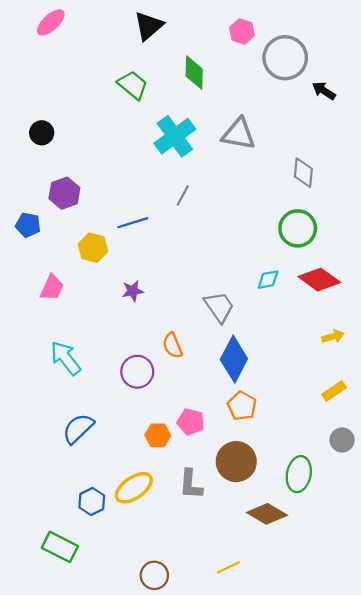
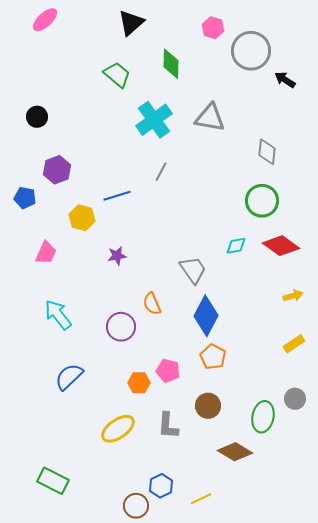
gray circle: (342, 440) -> (295, 399), moved
brown circle: (236, 462) -> (208, 406), size x0.7
blue hexagon: (92, 501) -> (161, 486), moved

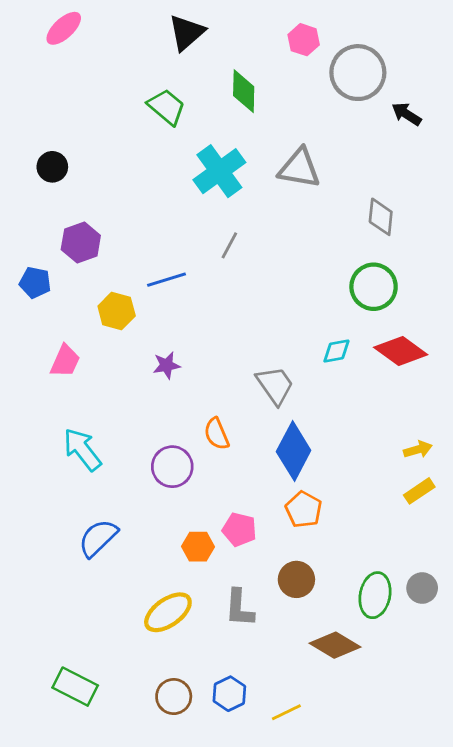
yellow arrow: (293, 296) -> (418, 450), moved
gray circle: (295, 399) -> (422, 588), moved
brown circle: (136, 506) -> (174, 697), moved

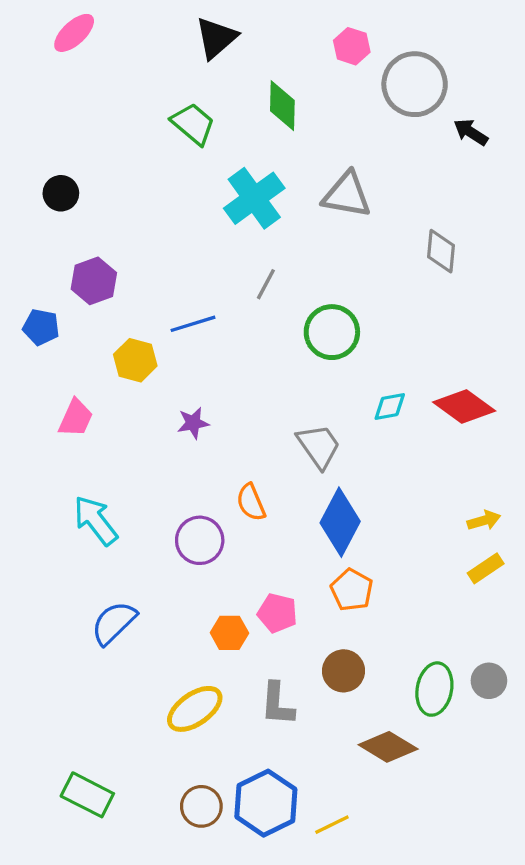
green circle: (374, 287) -> (332, 332), moved
blue hexagon: (229, 694) -> (266, 803), size x1.6

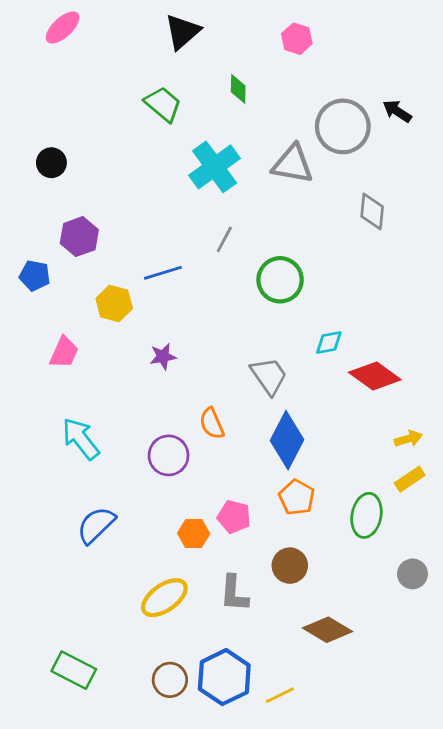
gray circle: (415, 84) -> (343, 126), moved
green diamond: (282, 106) -> (238, 89), size x0.7
red diamond: (464, 406) -> (375, 376), moved
green ellipse: (434, 689) -> (366, 515), moved

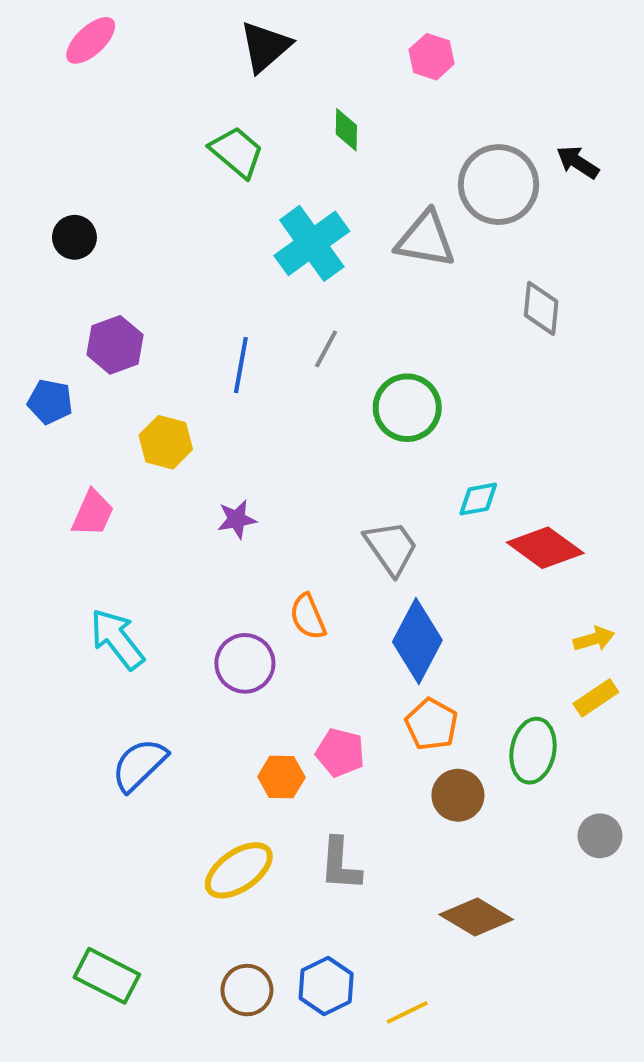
blue line: (163, 273) -> (241, 365), moved, turned -63
brown circle: (290, 566) -> (458, 795), moved
blue hexagon: (224, 677) -> (326, 986), size x0.7

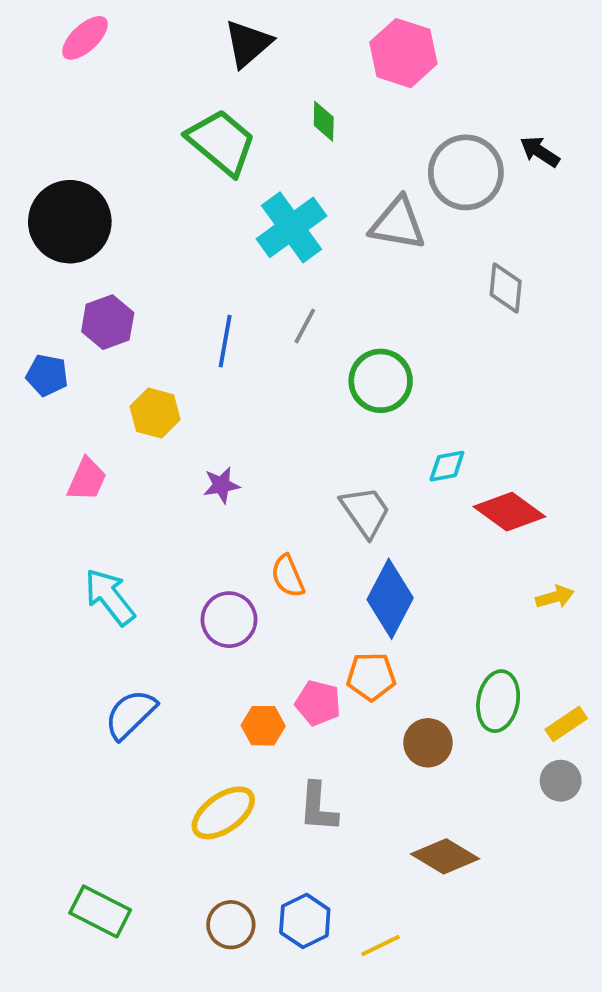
pink hexagon: (432, 57) -> (403, 53), size x1.6
green trapezoid: (237, 152) -> (221, 142), size x1.4
black circle: (74, 237) -> (70, 222), size x2.0
yellow rectangle: (596, 698) -> (566, 724), moved
orange pentagon: (432, 724) -> (371, 676), moved, turned -30

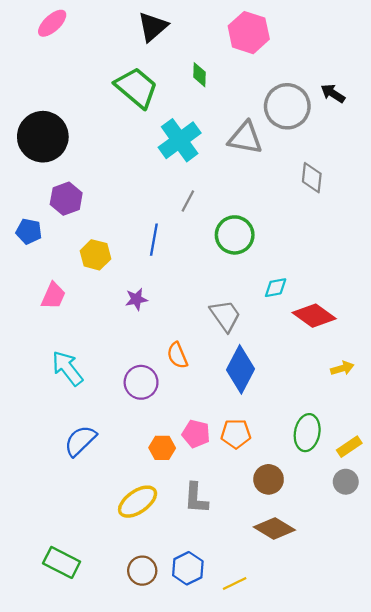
blue line: (225, 341) -> (154, 240), moved
orange pentagon: (371, 676) -> (236, 434), moved
brown circle: (428, 743) -> (269, 479), moved

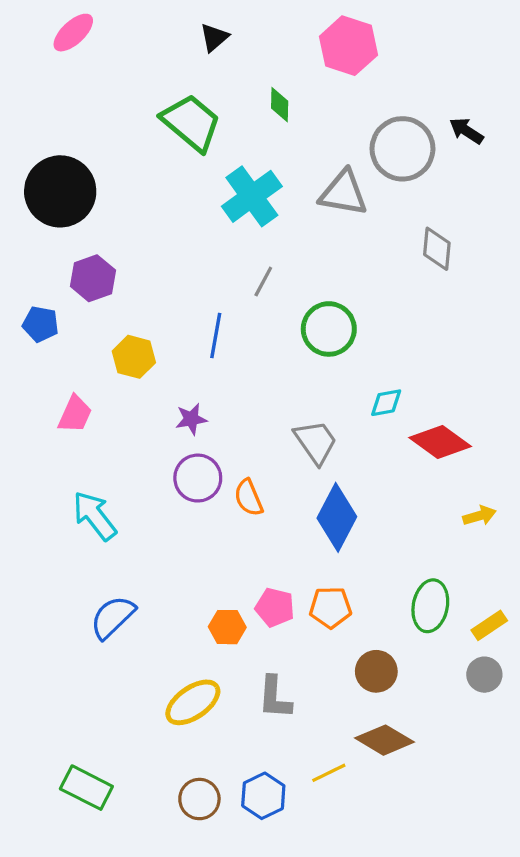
black triangle: (153, 27) -> (214, 37), size x0.7
purple circle: (141, 382) -> (198, 478), moved
yellow line: (235, 583) -> (329, 773), moved

